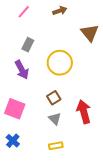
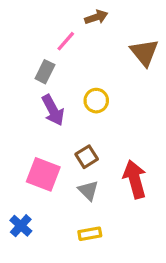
pink line: (24, 12) -> (66, 41), moved
yellow circle: (60, 63) -> (96, 101), size x0.6
purple arrow: (22, 70) -> (53, 110), moved
pink square: (15, 109) -> (43, 174), moved

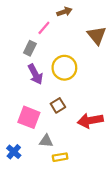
yellow circle: (96, 101) -> (64, 68), size x1.5
red arrow: (135, 179) -> (90, 121), turned -85
gray triangle: (88, 190) -> (46, 141), moved, turned -40

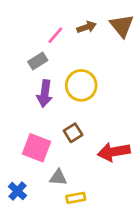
brown arrow: (64, 12) -> (87, 27), moved
brown triangle: (97, 35) -> (122, 26), moved
gray rectangle: (30, 48) -> (38, 61), turned 32
purple arrow: (35, 74) -> (45, 94), turned 36

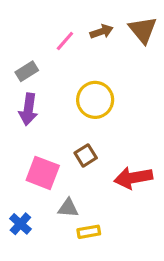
gray rectangle: (38, 61) -> (27, 71), moved
purple arrow: (45, 94) -> (28, 109), moved

